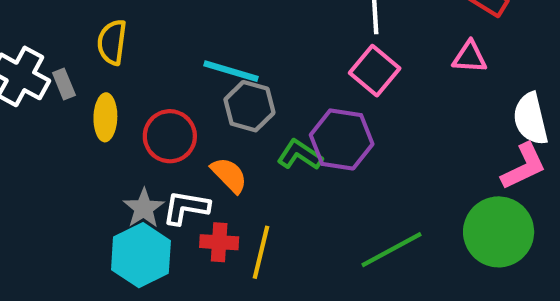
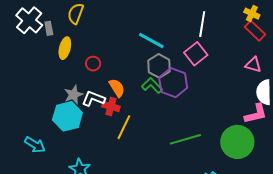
pink triangle: (470, 57) -> (253, 65), moved
cyan line: (231, 71) -> (151, 40), moved
gray hexagon: (249, 106) -> (159, 66), moved
red circle: (170, 136) -> (93, 64), size x0.6
red cross: (219, 242) -> (111, 107), moved

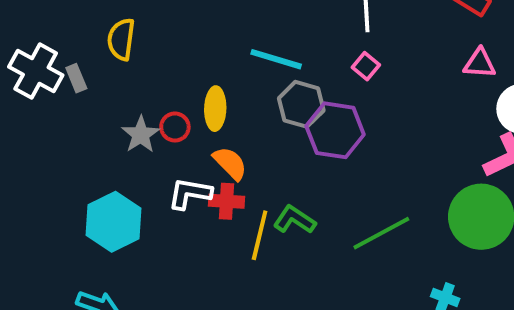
yellow ellipse: (65, 48) -> (215, 109), moved
pink square: (196, 54) -> (366, 66), size x0.6
green L-shape: (152, 86) -> (295, 220), moved
gray star: (73, 95) -> (141, 135), moved
cyan hexagon: (67, 116) -> (114, 222), moved

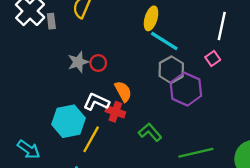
yellow ellipse: (215, 109) -> (151, 18), moved
cyan hexagon: (114, 222) -> (69, 121), moved
yellow line: (260, 235) -> (91, 139), moved

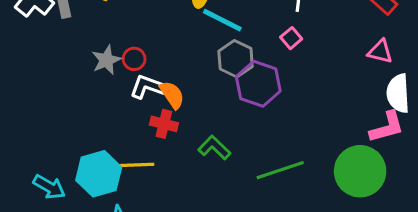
white L-shape: (96, 102) -> (148, 87), moved
cyan hexagon: (69, 121) -> (99, 174), moved
yellow line: (91, 139) -> (134, 165), turned 64

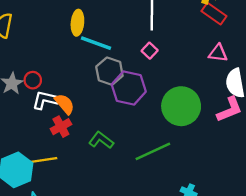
red cross: (164, 124) -> (61, 127), turned -36
green circle: (360, 171) -> (181, 106), moved

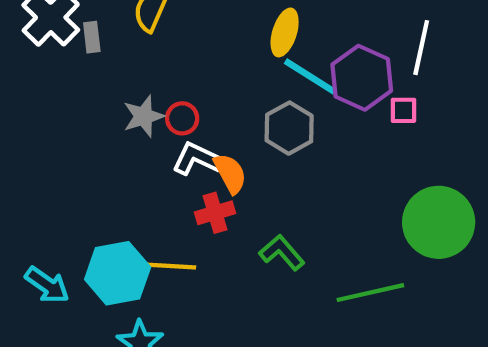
pink square: (150, 51) -> (403, 110), turned 35
gray hexagon: (109, 71) -> (289, 128), moved
purple hexagon: (129, 88) -> (362, 78), moved

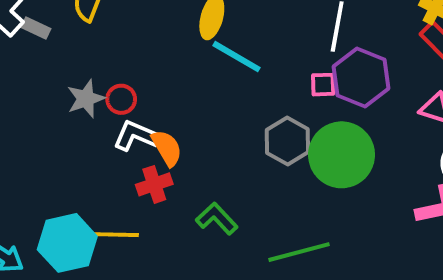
gray rectangle: (92, 37) -> (36, 28), turned -56
purple hexagon: (362, 78) -> (361, 77), moved
gray hexagon: (289, 128) -> (287, 141), moved
green circle: (439, 222) -> (342, 155), moved

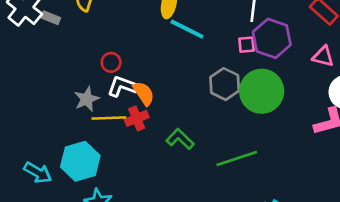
gray star: (86, 99) -> (87, 99), moved
yellow line: (113, 235) -> (109, 118), moved

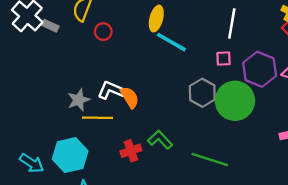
purple hexagon: (272, 38) -> (260, 69), moved
red circle: (111, 62) -> (103, 32), moved
red cross: (137, 118) -> (131, 151), moved
green line: (237, 158) -> (210, 160), turned 33

